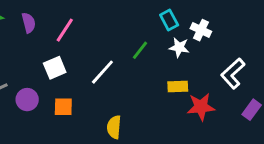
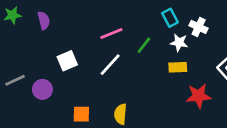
pink line: (65, 30) -> (111, 33), moved, turned 35
yellow rectangle: (178, 87) -> (178, 67), moved
orange square: (63, 107) -> (81, 114), moved

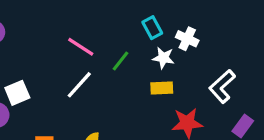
pink line: (111, 33) -> (81, 47), turned 55
white square: (67, 61) -> (17, 93), moved

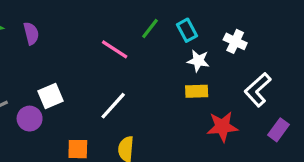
white cross: (187, 39) -> (235, 41), moved
green line: (120, 61) -> (150, 29), moved
white line: (79, 85) -> (113, 106), moved

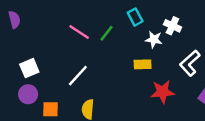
green line: (150, 29) -> (106, 33), moved
white star: (198, 61) -> (154, 39), moved
purple circle: (30, 119) -> (28, 94), moved

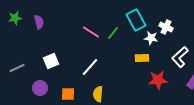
cyan rectangle: (135, 17) -> (136, 20), size x1.5
purple circle: (28, 94) -> (40, 88), moved

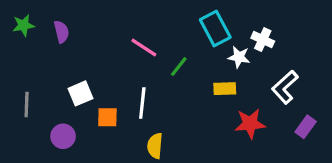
green line: (113, 33) -> (179, 67), moved
white line: (90, 67) -> (142, 103), turned -36
gray line: (17, 68) -> (27, 105), turned -63
orange square: (68, 94) -> (107, 117), moved

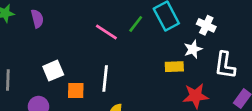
white star: (239, 57) -> (193, 49), moved, turned -30
green line: (179, 67) -> (136, 24), moved
white L-shape: (285, 87) -> (225, 65), turned -40

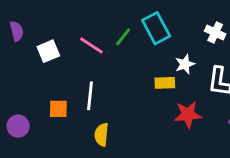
white cross: (206, 25) -> (215, 33), moved
white square: (53, 71) -> (48, 51), moved

